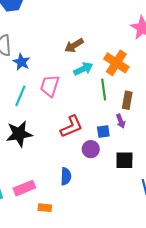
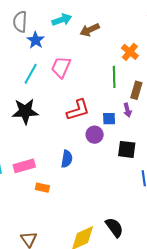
orange cross: (116, 63) -> (130, 52), size x0.7
cyan arrow: (83, 69) -> (62, 20), moved

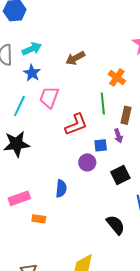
cyan arrow: (62, 20) -> (32, 49), moved
blue star: (36, 40) -> (32, 73), moved
red L-shape: (78, 110) -> (76, 124), moved
black square: (127, 149) -> (120, 175), turned -30
black semicircle: (114, 227) -> (116, 225), moved

